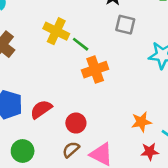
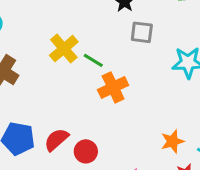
yellow cross: (56, 31) -> (64, 49), turned 30
red circle: (76, 123) -> (86, 151), moved

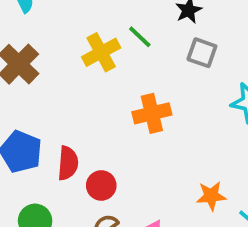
green line: (93, 60) -> (140, 37), moved
red semicircle: (56, 140) -> (68, 163), turned 124

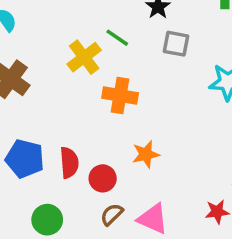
orange cross: (152, 113) -> (120, 96), moved, turned 32
orange star: (211, 196) -> (146, 154), moved

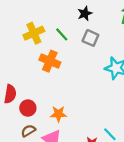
green line: (117, 38) -> (62, 34), moved
orange star: (146, 154) -> (58, 114), moved

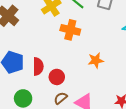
orange star: (58, 114) -> (96, 60), moved

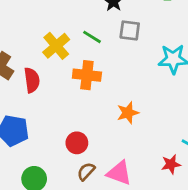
red semicircle: (38, 66) -> (32, 80), moved

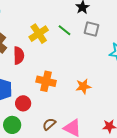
orange cross: (87, 75) -> (46, 81), moved
red circle: (77, 143) -> (23, 103), moved

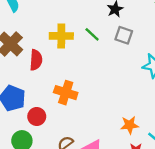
yellow cross: (39, 34) -> (61, 36), turned 30
orange star: (83, 86) -> (130, 125), moved

